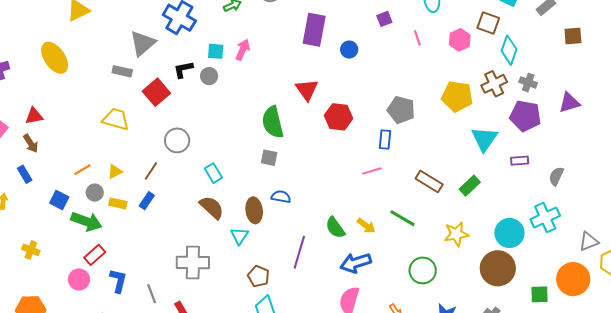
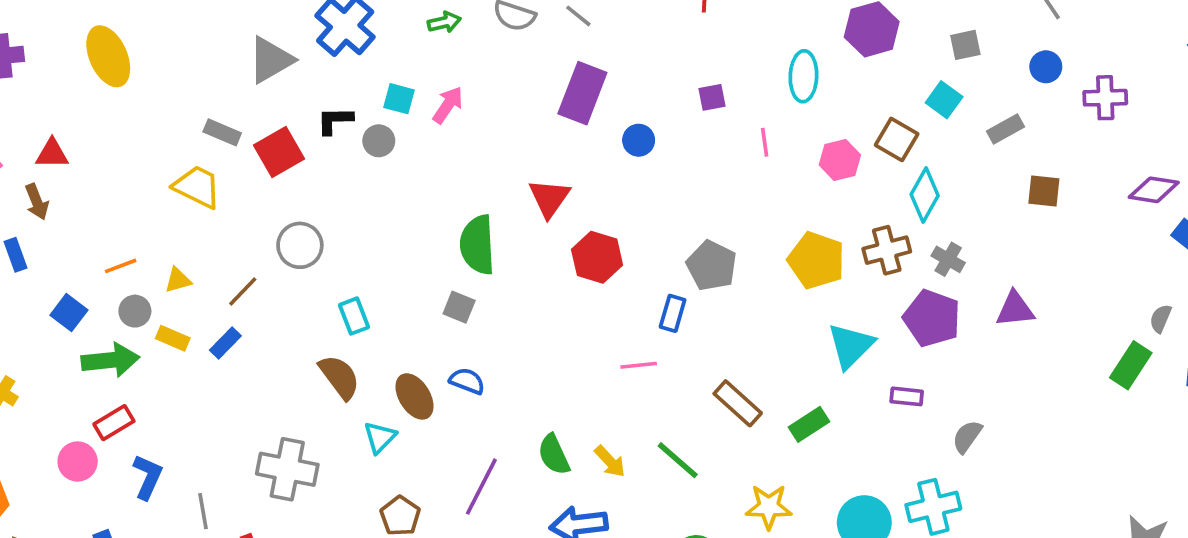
gray rectangle: (122, 71) -> (222, 132), moved
brown ellipse: (254, 210) -> (415, 396), turned -35
green arrow: (86, 221) -> (110, 360), turned -36

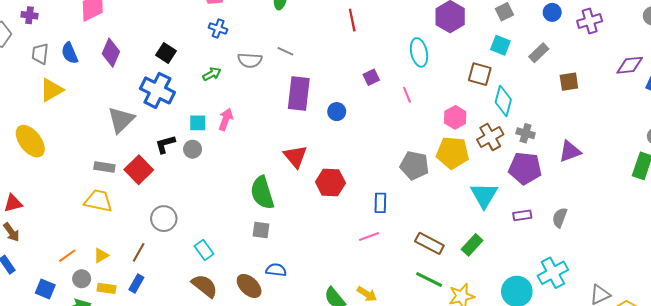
pink hexagon: (840, 160) -> (455, 117), moved
gray pentagon: (712, 266) -> (414, 165), moved
gray semicircle: (967, 437) -> (560, 218), moved
green line: (678, 460) -> (429, 279), moved

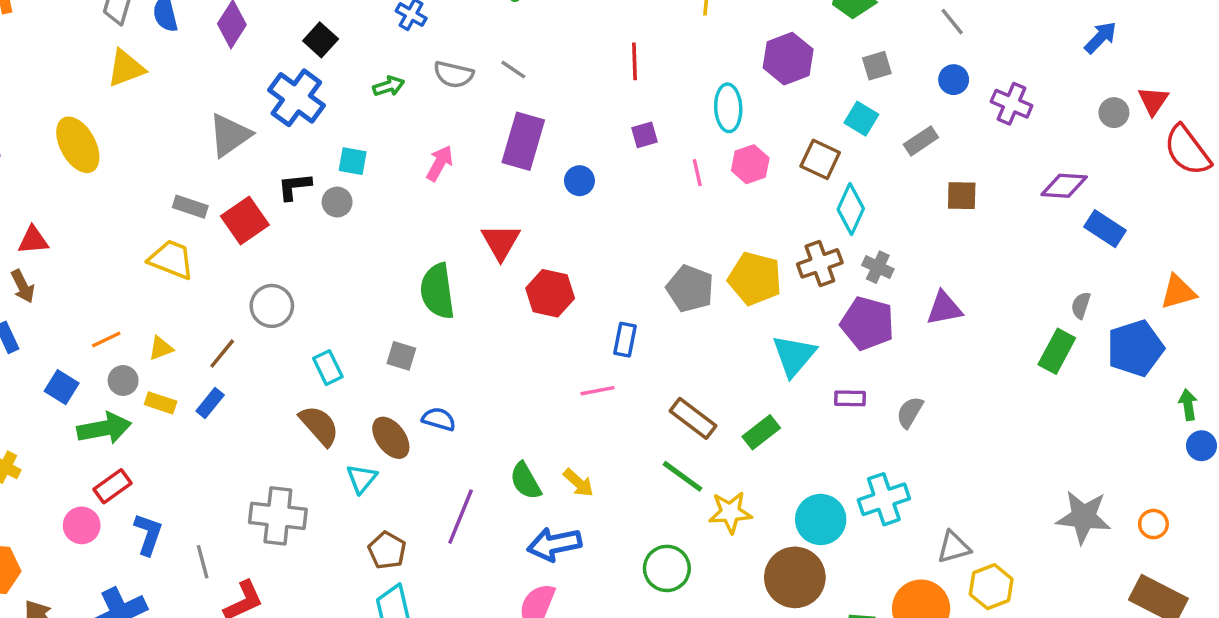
red line: (352, 20) -> (635, 61), moved
purple cross: (590, 21) -> (1012, 104), turned 30
pink hexagon: (455, 117) -> (750, 164), moved
pink arrow: (226, 119) -> (440, 163), moved
gray square: (261, 230) -> (401, 356), moved

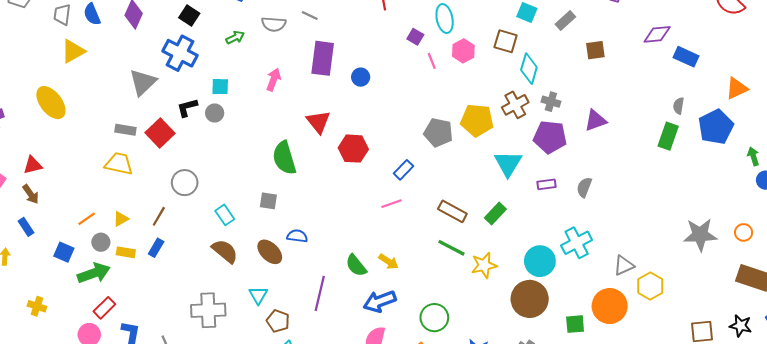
purple square: (644, 135) -> (415, 37), moved, turned -35
blue rectangle: (625, 340) -> (403, 170), turned 42
cyan triangle: (362, 479) -> (258, 295), moved
green circle: (667, 568) -> (434, 318), moved

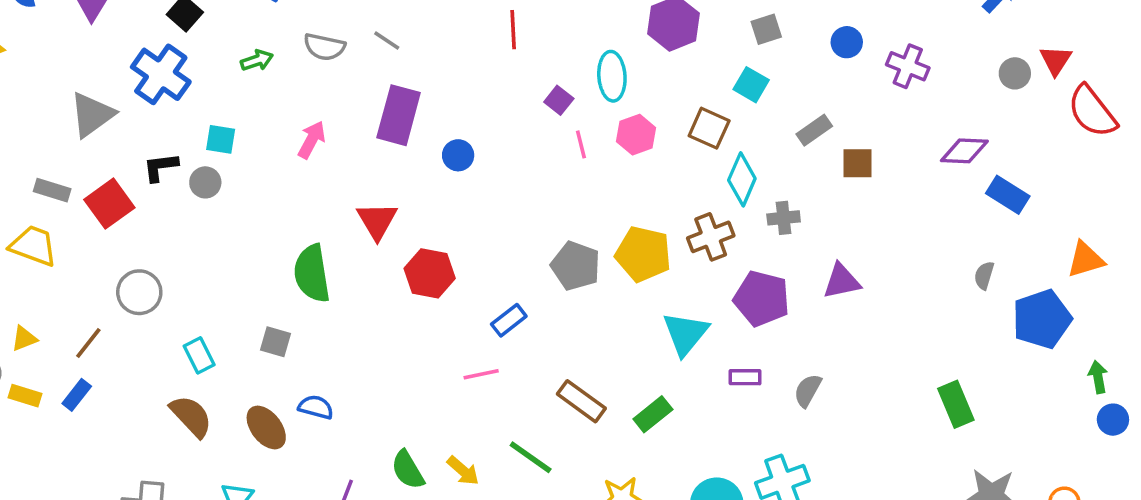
gray rectangle: (565, 21) -> (814, 130), moved
gray cross: (551, 102) -> (784, 218), moved, turned -30
green rectangle: (668, 136) -> (956, 404), moved, turned -50
green line: (452, 248) -> (531, 457), moved

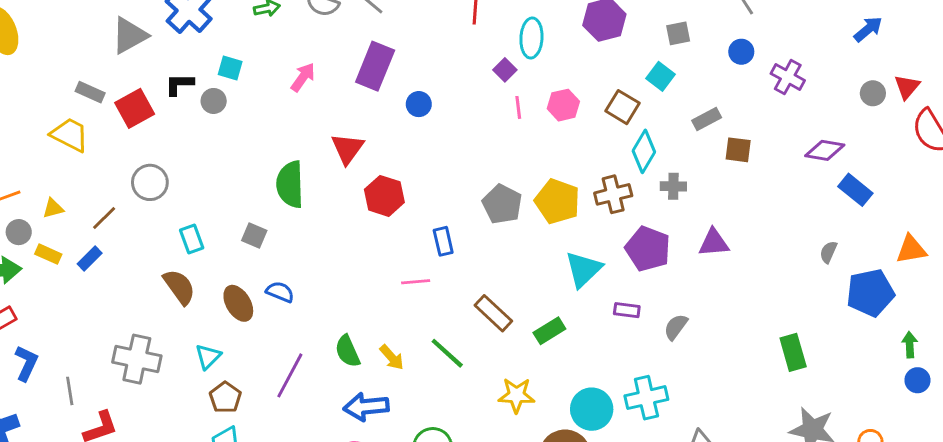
cyan ellipse: (612, 76) -> (531, 38), moved
blue rectangle: (509, 320) -> (443, 241), turned -72

